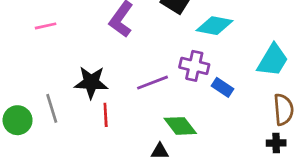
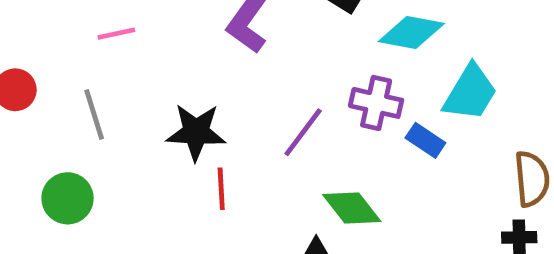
cyan trapezoid: (273, 60) -> (470, 93), moved
purple line: (152, 83) -> (303, 132), turned -32
gray line: (52, 108) -> (94, 115), moved

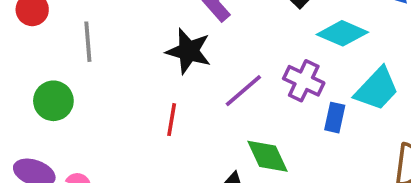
black star: (196, 132) -> (189, 51), moved
blue rectangle: (425, 140) -> (335, 118), turned 56

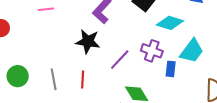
gray line: (88, 42) -> (54, 79), moved

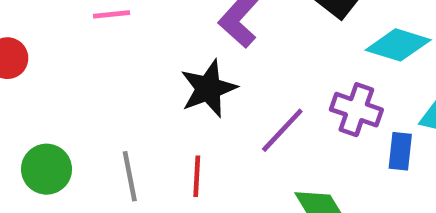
black star: (88, 41) -> (208, 89), turned -30

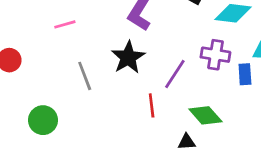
gray line: (130, 176) -> (85, 76), moved
red line: (197, 176) -> (152, 105), moved

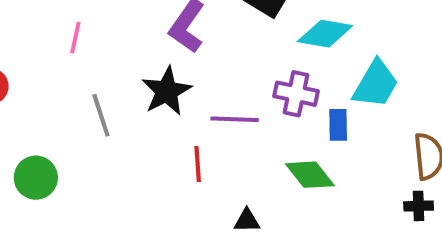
pink line: (65, 24) -> (75, 38), turned -65
purple line: (175, 74) -> (235, 119), turned 56
green diamond: (205, 115) -> (310, 175), moved

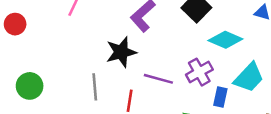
purple cross: (296, 94) -> (199, 72), turned 35
gray line: (101, 115) -> (95, 87), moved

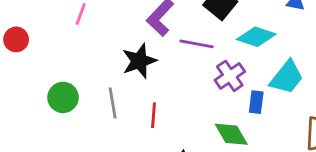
purple line: (158, 79) -> (196, 44), moved
green circle: (30, 86) -> (63, 97), moved

